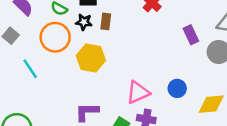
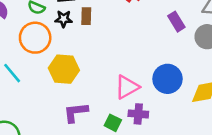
yellow hexagon: (91, 58) -> (64, 69), moved
blue circle: (177, 88) -> (167, 79), size x1.5

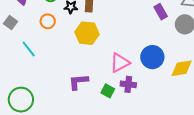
orange circle: (35, 38) -> (48, 21), size x0.6
yellow hexagon: (64, 69) -> (87, 33), moved

